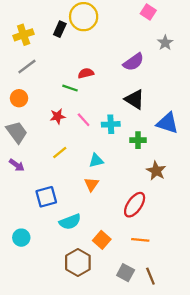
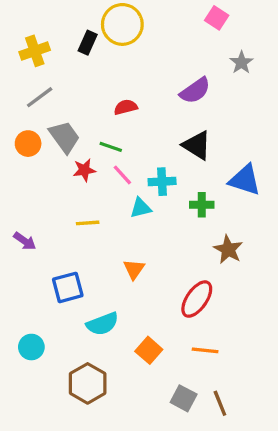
green line: (70, 88) -> (111, 147), moved
gray trapezoid: (17, 132) -> (64, 137), moved
yellow line: (60, 153) -> (88, 223), turned 35
cyan triangle: (96, 161) -> (141, 208), moved
brown hexagon: (78, 262) -> (88, 383), moved

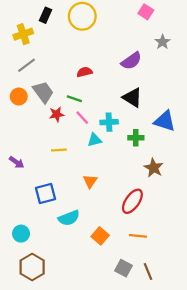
black rectangle: (88, 43) -> (46, 15), moved
brown hexagon: (88, 383) -> (32, 267), moved

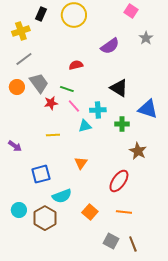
purple semicircle: (131, 61) -> (110, 46), moved
brown hexagon: (32, 267) -> (45, 218), moved

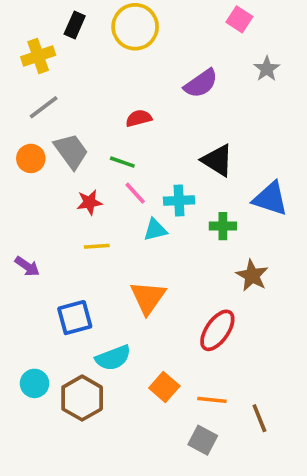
red star: (51, 103) -> (89, 202), moved
orange triangle: (81, 163) -> (148, 297), size x1.5
orange line: (124, 212) -> (212, 400), moved
brown line: (133, 244) -> (259, 418), moved

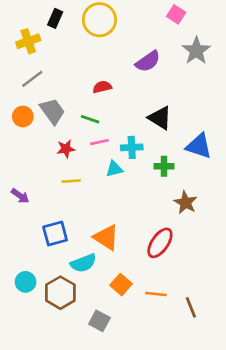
gray star: (267, 69) -> (196, 51), size x1.5
pink line: (135, 193) -> (99, 142), turned -60
orange triangle: (148, 297) -> (106, 238), moved, turned -32
gray square: (203, 440) -> (99, 321), moved

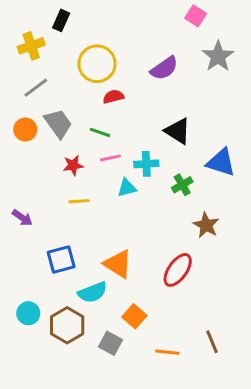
yellow circle: (99, 20) -> (97, 64), moved
green cross: (164, 166) -> (182, 185), turned -30
orange line: (156, 294) -> (167, 352), moved
gray square: (99, 321) -> (110, 343), moved

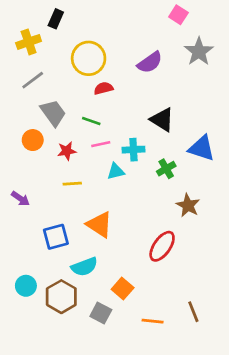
orange circle: (25, 129) -> (33, 140), moved
orange triangle: (118, 264) -> (99, 224), moved

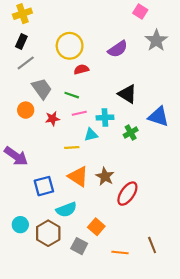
black rectangle: (56, 19) -> (21, 42), moved
yellow cross: (29, 42) -> (22, 14), moved
yellow line: (72, 184) -> (72, 148), moved
purple arrow: (20, 199) -> (16, 156), size x1.6
brown star: (188, 205) -> (105, 176), moved

